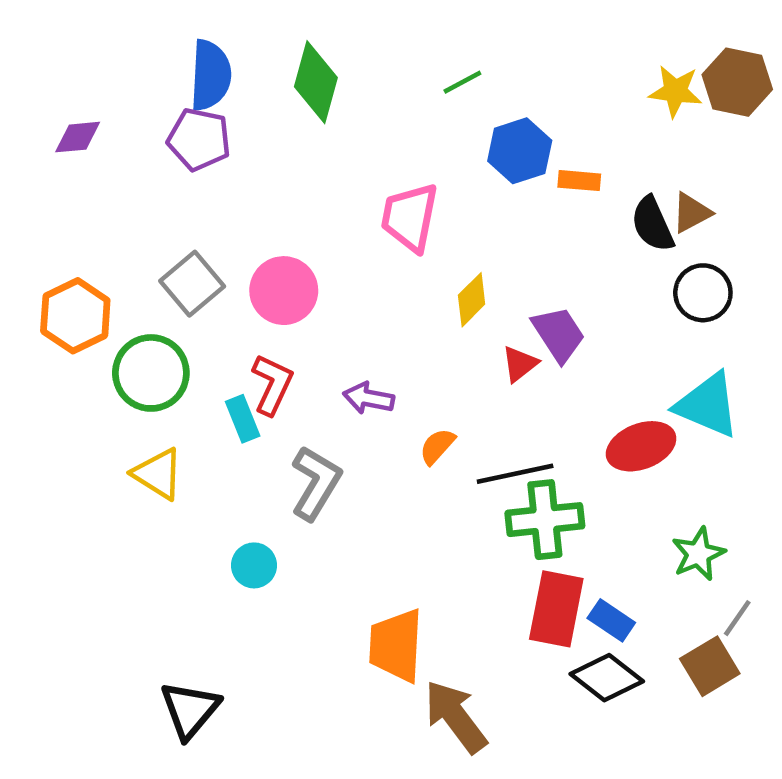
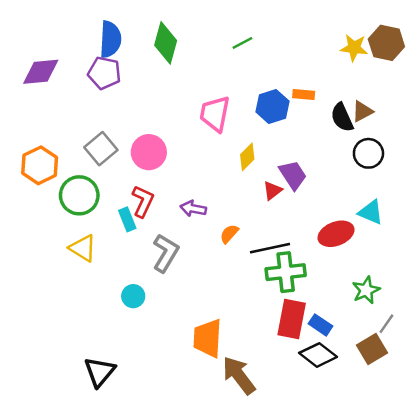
purple diamond: (78, 137) -> (41, 72), size x1.5
blue hexagon: (520, 151) -> (272, 107), moved
cyan triangle: (707, 405) -> (371, 212), size x0.7

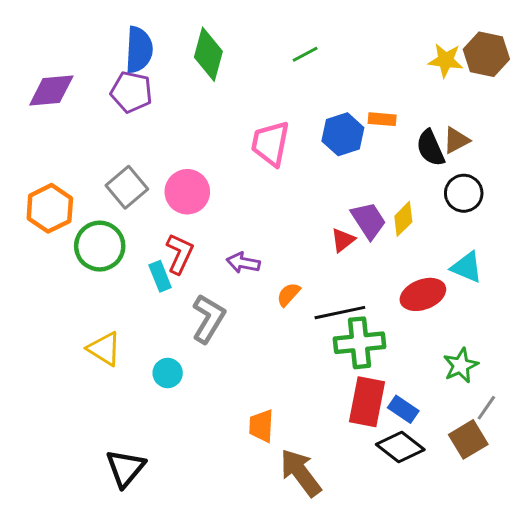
yellow diamond: (247, 157) -> (403, 219), moved
yellow triangle: (83, 248) -> (104, 349), moved
orange trapezoid: (208, 338) -> (261, 426), size x0.7

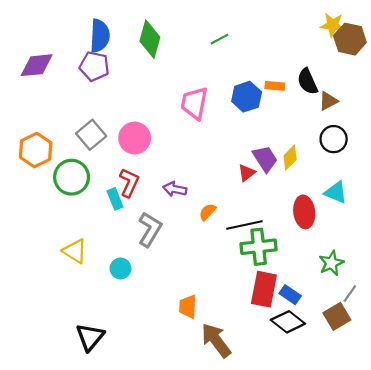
yellow star: (446, 60) -> (332, 25), moved
black semicircle: (430, 148) -> (307, 81), moved
red ellipse: (423, 294) -> (304, 212), turned -76

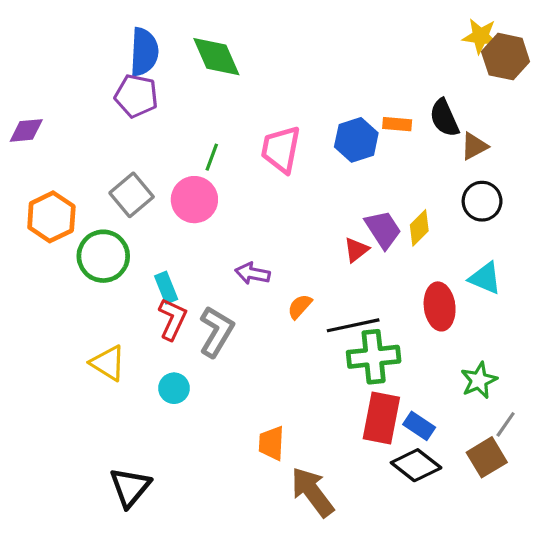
green diamond: (150, 39) -> (216, 57), turned -39
green line: (219, 39) -> (212, 157), moved, turned -42
purple diamond: (37, 65) -> (26, 130), moved, size x0.7
red L-shape: (129, 183) -> (172, 319), moved

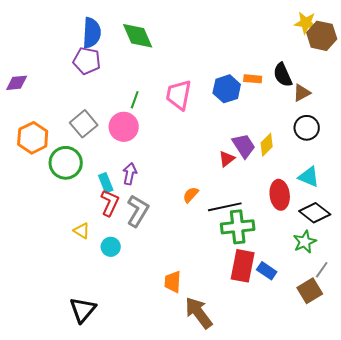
purple arrow: (253, 273) -> (130, 174), moved, turned 90
yellow triangle: (108, 363) -> (82, 231), moved, size x0.7
black diamond: (416, 465) -> (315, 213), moved

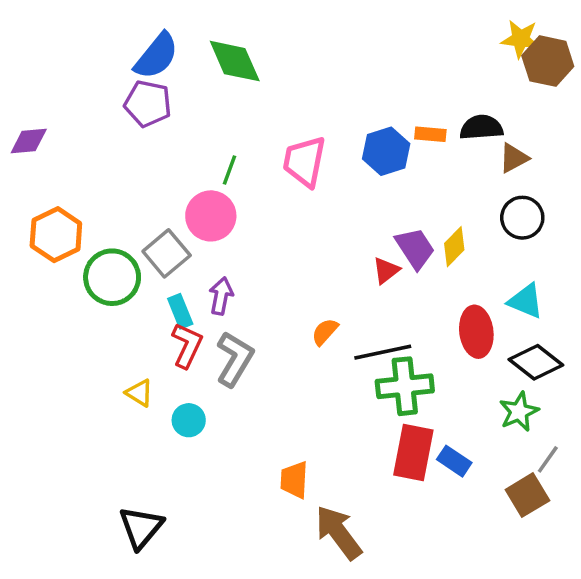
blue semicircle: (92, 33) -> (156, 56), turned 36
black semicircle: (283, 75) -> (481, 127), turned 110
gray square: (84, 124) -> (167, 253), moved

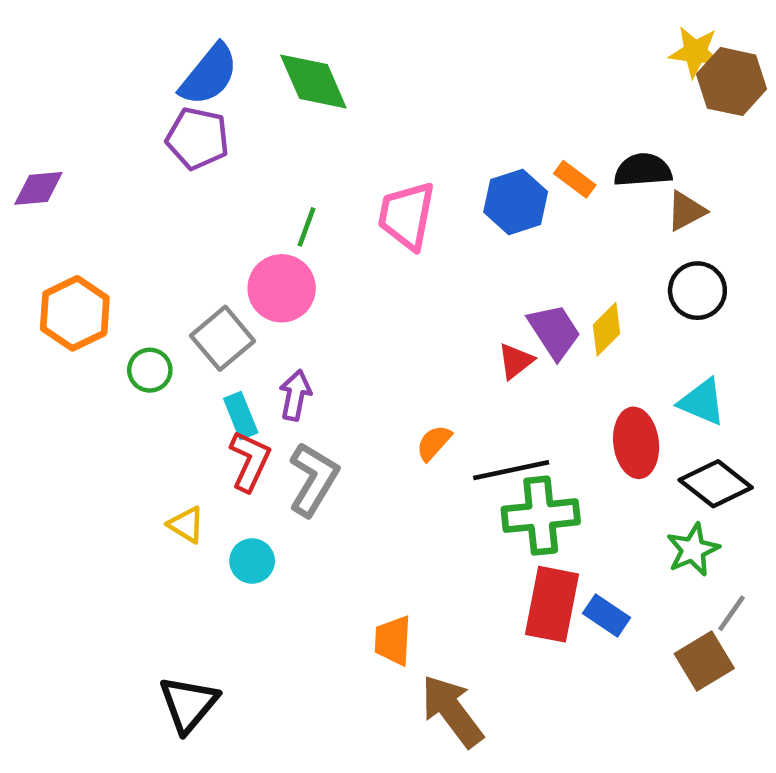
orange rectangle: (430, 134) -> (575, 179), turned 32
green circle: (112, 277) -> (150, 370), size x0.6

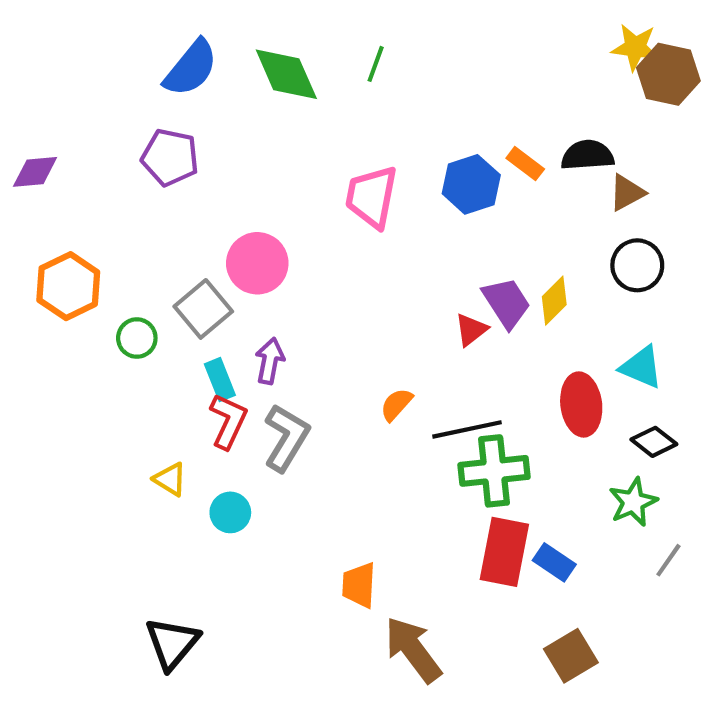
purple pentagon: (198, 138) -> (170, 157), moved
green line: (307, 227) -> (376, 64), moved
black diamond: (716, 484) -> (654, 442), size x0.7
brown square: (704, 661) -> (571, 656), moved

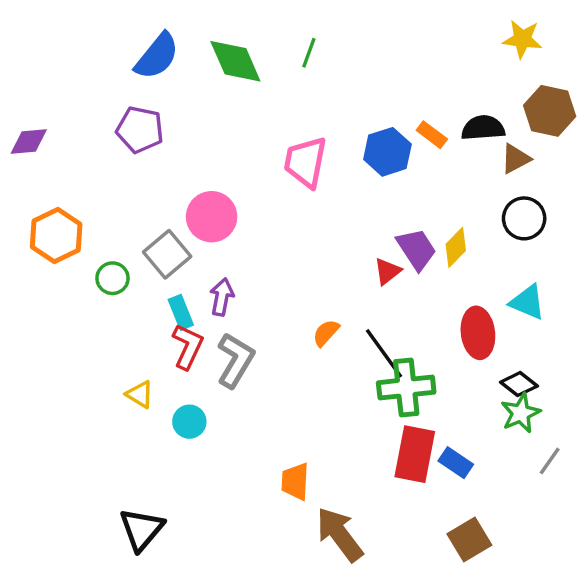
brown hexagon: (668, 74) -> (550, 111), moved
black line: (467, 429) -> (384, 353), turned 66
black diamond: (654, 442) -> (519, 384), moved

